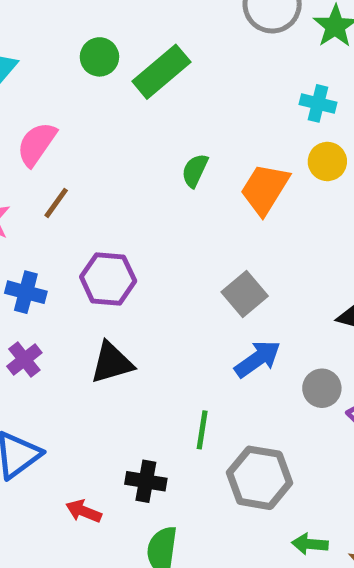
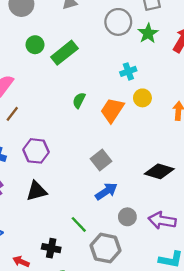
cyan cross: (318, 103) -> (128, 71), moved, turned -35
gray circle: (322, 388) -> (127, 217), moved
green line: (202, 430) -> (79, 224), turned -54

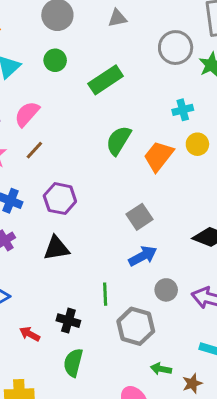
green circle: (35, 45) -> (55, 60), moved
green semicircle: (79, 100) -> (119, 140), size x1.5
green line: (79, 224) -> (105, 294), turned 36

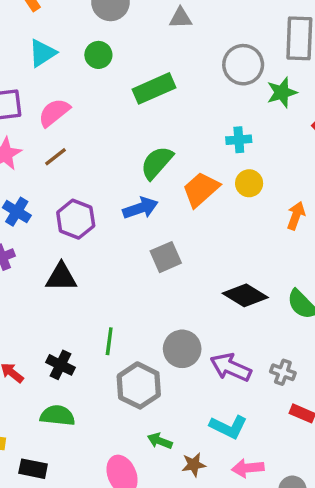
blue arrow: (143, 256) -> (140, 208), moved
gray circle: (166, 290) -> (182, 349), size x1.4
green semicircle: (73, 363) -> (58, 416), turned 72

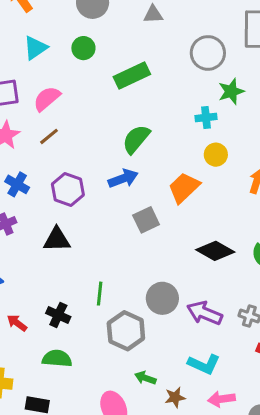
green star: (282, 92) -> (231, 91), moved
orange trapezoid: (201, 189) -> (184, 188), moved

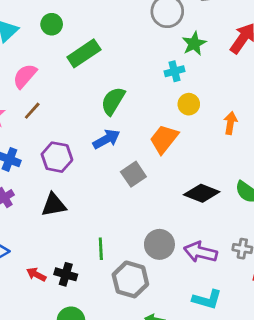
green rectangle: (132, 75) -> (84, 53), moved
red arrow: (17, 323) -> (36, 274), moved

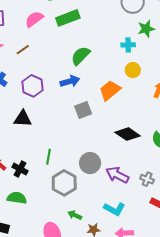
pink semicircle: (25, 76) -> (34, 19), moved

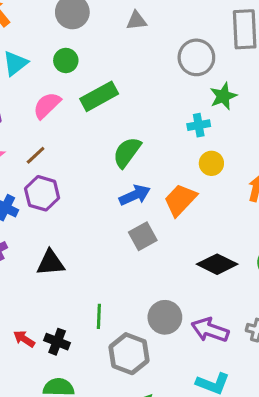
blue arrow: (70, 81) -> (135, 195), moved
purple hexagon: (33, 86) -> (42, 193), moved

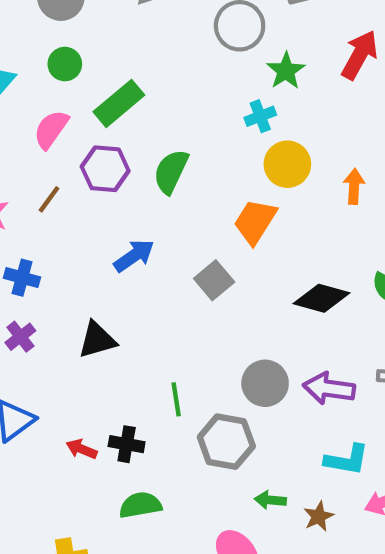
yellow circle: (211, 163) -> (287, 164), size x1.4
purple hexagon: (42, 193) -> (105, 169), moved
blue arrow: (135, 195) -> (134, 256), moved

